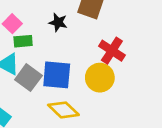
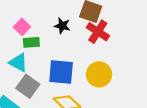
red cross: (112, 51) -> (98, 32), moved
gray square: (28, 78) -> (28, 86), moved

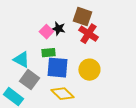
pink square: (22, 27) -> (46, 32), moved
green rectangle: (31, 42) -> (48, 53), moved

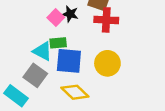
red cross: (88, 34) -> (106, 20), turned -30
cyan triangle: (21, 60) -> (42, 51), moved

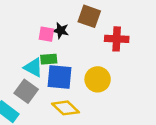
pink square: (56, 18) -> (46, 34), turned -35
red cross: (106, 20) -> (117, 39), moved

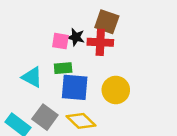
red cross: (117, 39) -> (100, 42), moved
cyan triangle: (33, 67) -> (32, 77), moved
gray square: (26, 91) -> (45, 117), moved

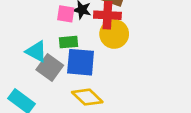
yellow circle: (116, 90) -> (114, 34), moved
gray square: (45, 117) -> (50, 68), moved

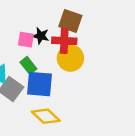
green rectangle: (68, 42) -> (28, 66), turned 56

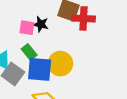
red cross: (64, 41) -> (84, 18), moved
yellow circle: (70, 58) -> (60, 64), moved

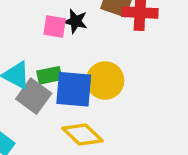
green rectangle: (29, 52) -> (49, 75), moved, turned -63

